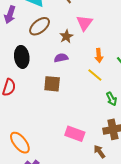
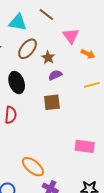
brown star: (66, 36) -> (48, 57), moved
orange arrow: (99, 55) -> (88, 54), moved, turned -48
yellow line: (95, 75) -> (92, 85), turned -42

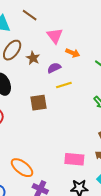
purple semicircle: (55, 75) -> (54, 68), moved
yellow line: (92, 85) -> (64, 85), moved
pink rectangle: (85, 146) -> (74, 159), moved

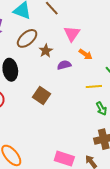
yellow line: (64, 85) -> (94, 87), moved
brown square: (39, 103) -> (41, 96), turned 30

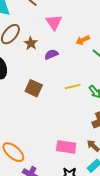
orange arrow: (86, 54) -> (83, 40), moved, turned 128
yellow line: (94, 87) -> (73, 87), moved

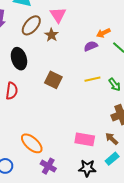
pink triangle: (54, 22) -> (58, 15), moved
purple semicircle: (51, 54) -> (91, 46), moved

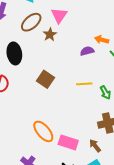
orange arrow: (103, 33) -> (102, 40), turned 32
orange ellipse: (32, 143) -> (43, 131), moved

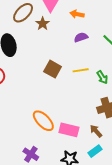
orange arrow: (102, 40) -> (77, 14), moved
brown square: (46, 79) -> (53, 69), moved

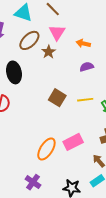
orange ellipse: (43, 121) -> (46, 149), turned 75
pink rectangle: (69, 130) -> (73, 142), moved, turned -42

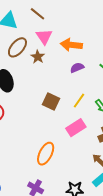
orange arrow: (83, 43) -> (71, 45), size x1.5
yellow line: (85, 100) -> (79, 101), turned -42
pink rectangle: (73, 142) -> (76, 128), moved

